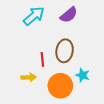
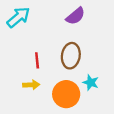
cyan arrow: (34, 16) -> (18, 17), moved
red line: (42, 59) -> (37, 60), moved

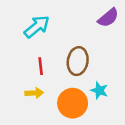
purple semicircle: (75, 16) -> (108, 18), moved
cyan arrow: (18, 17) -> (37, 27), moved

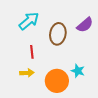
purple semicircle: (108, 18) -> (85, 25), moved
brown ellipse: (78, 61) -> (58, 34), moved

